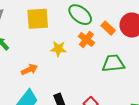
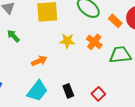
orange cross: (86, 39) -> (94, 42), moved

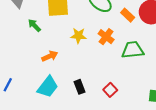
green arrow: (13, 36) -> (34, 25), moved

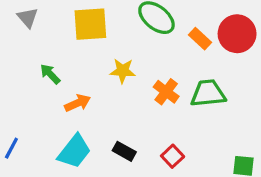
green arrow: (34, 25) -> (50, 74), moved
orange cross: (106, 37) -> (166, 92), moved
black rectangle: (79, 87) -> (124, 151), turned -40

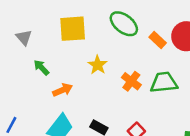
gray triangle: (28, 18) -> (24, 37), moved
yellow star: (123, 71) -> (98, 65), turned 30

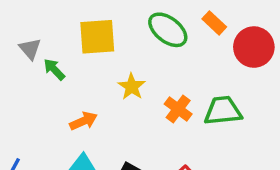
orange rectangle: (158, 40) -> (214, 23), moved
green arrow: (41, 67) -> (54, 69), moved

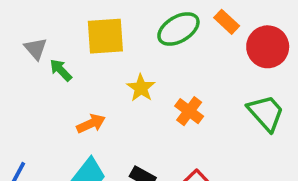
green ellipse: (168, 30) -> (178, 29), turned -69
green trapezoid: (223, 111) -> (266, 113), moved, turned 54

